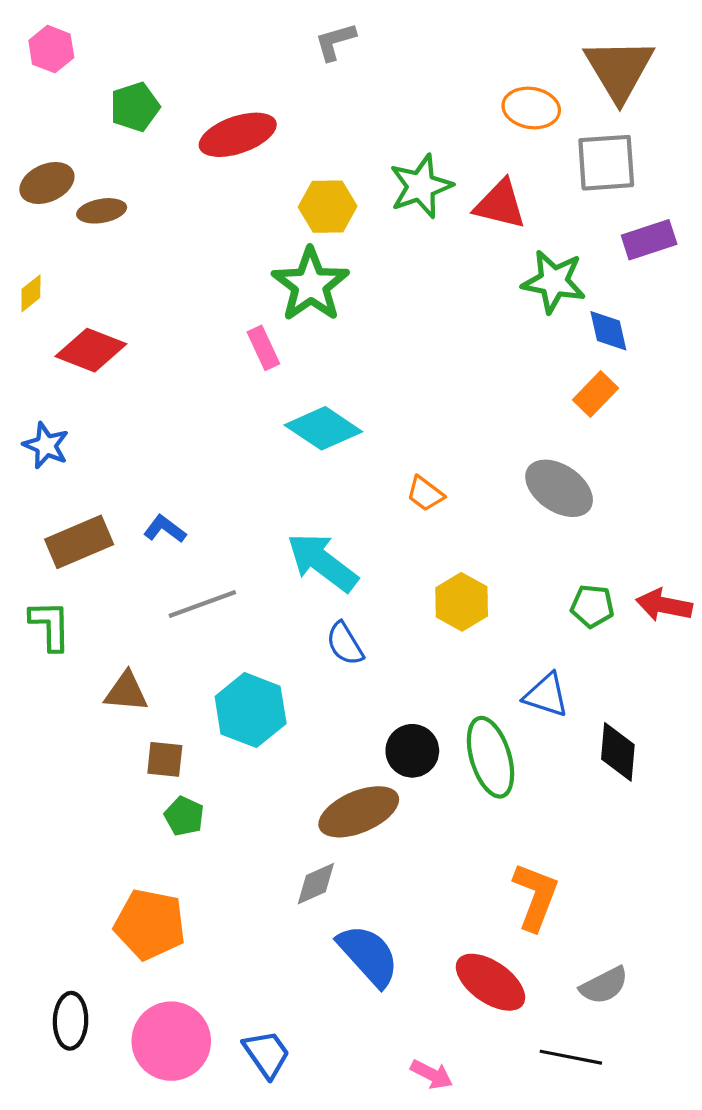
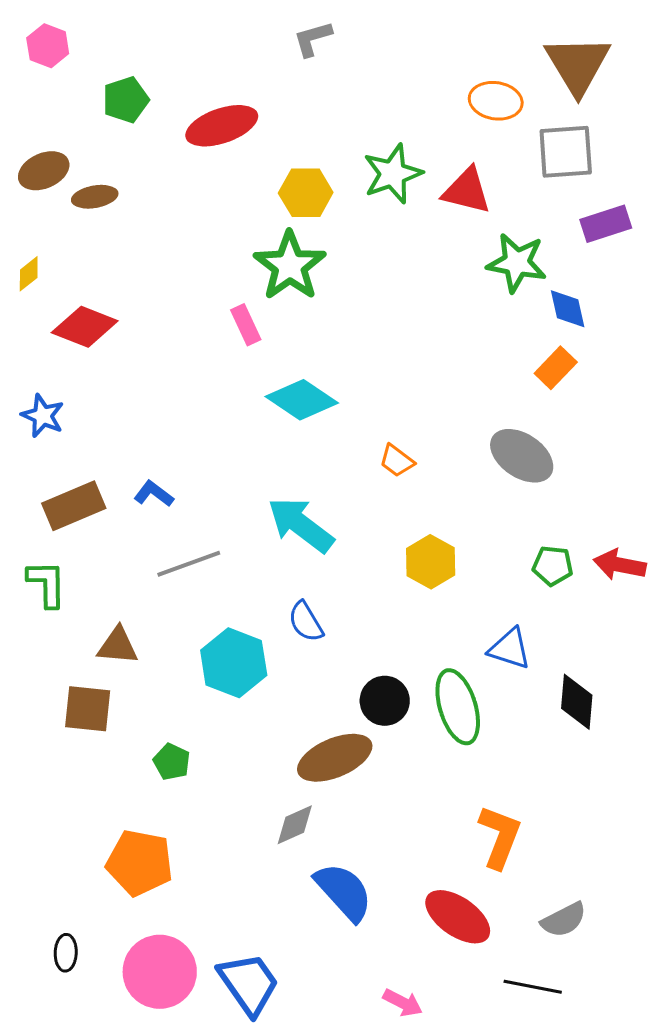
blue semicircle: (345, 644) -> (306, 622), moved
brown square: (165, 759) -> (88, 709), moved, size x1.4
black ellipse: (71, 1021) -> (66, 953), size x0.7
blue trapezoid: (267, 1054) -> (249, 984), size x1.4

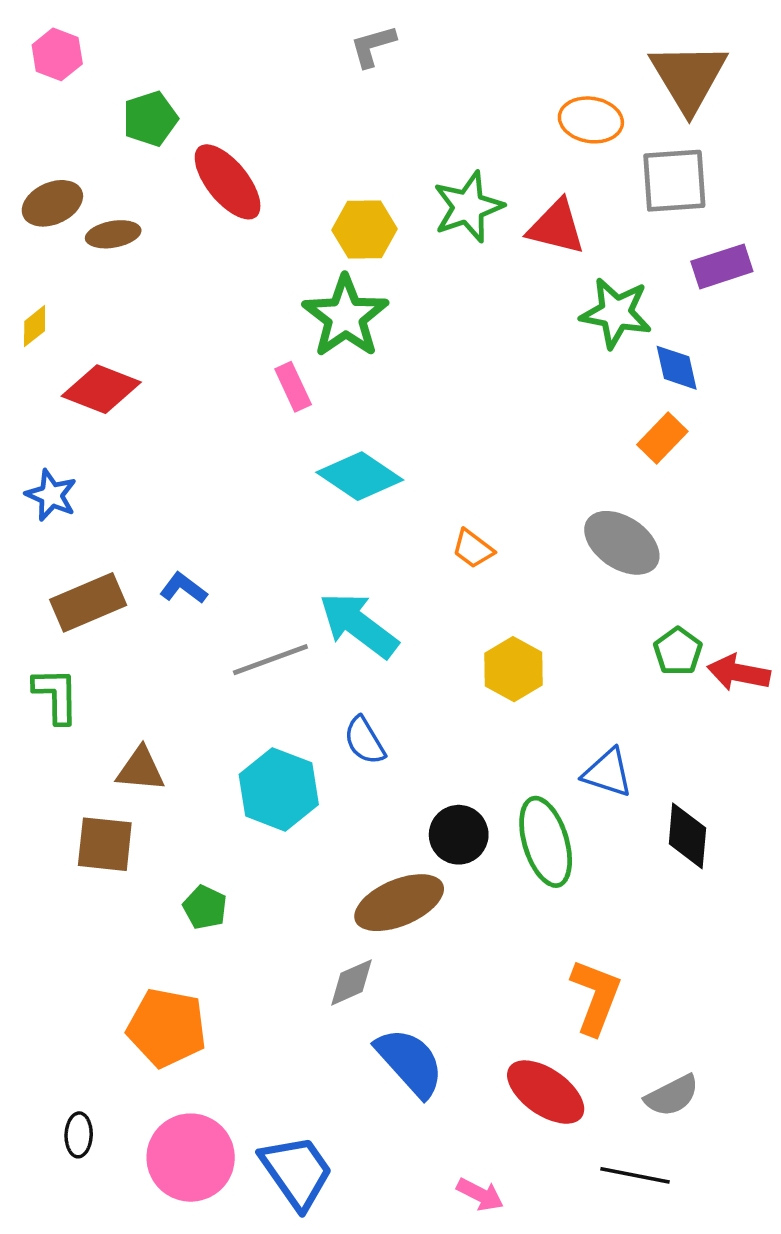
red ellipse: (222, 126) -> (228, 182), moved, turned 70
gray line: (189, 564) -> (270, 660), moved
green pentagon: (553, 566) -> (678, 651), moved, turned 30

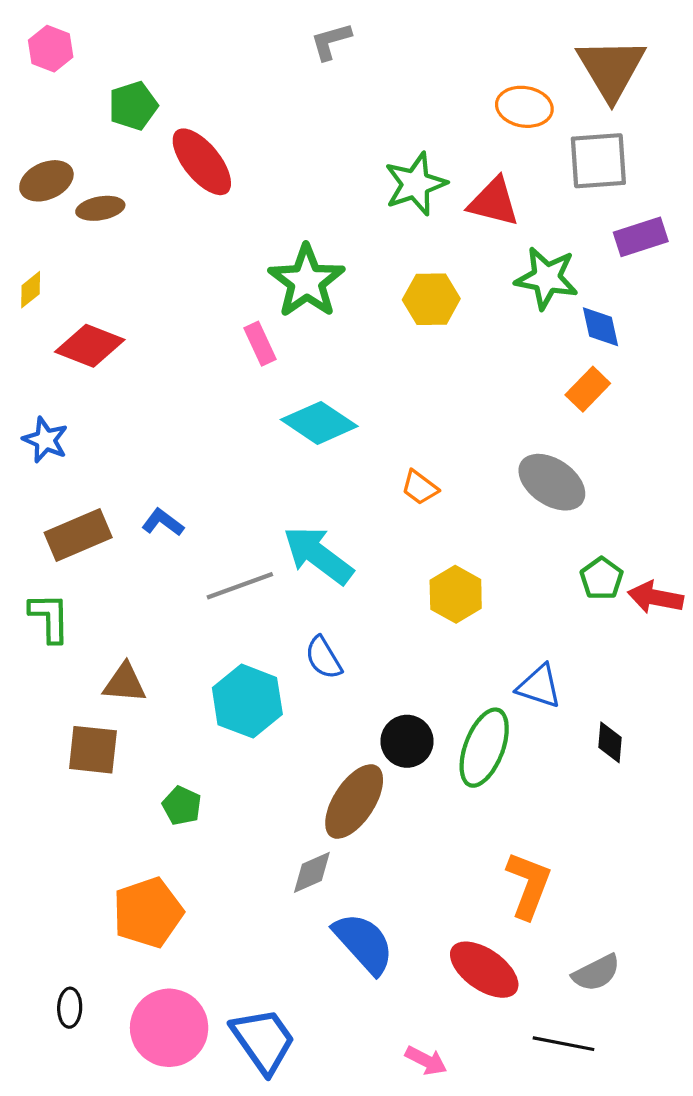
yellow hexagon: (365, 230) -> (431, 299), moved
black diamond: (687, 836) -> (610, 742), size x0.7
green ellipse: (546, 842) -> (484, 748), turned 38
brown ellipse: (399, 903) -> (354, 802), turned -34
orange pentagon: (167, 1028) -> (148, 913), turned -30

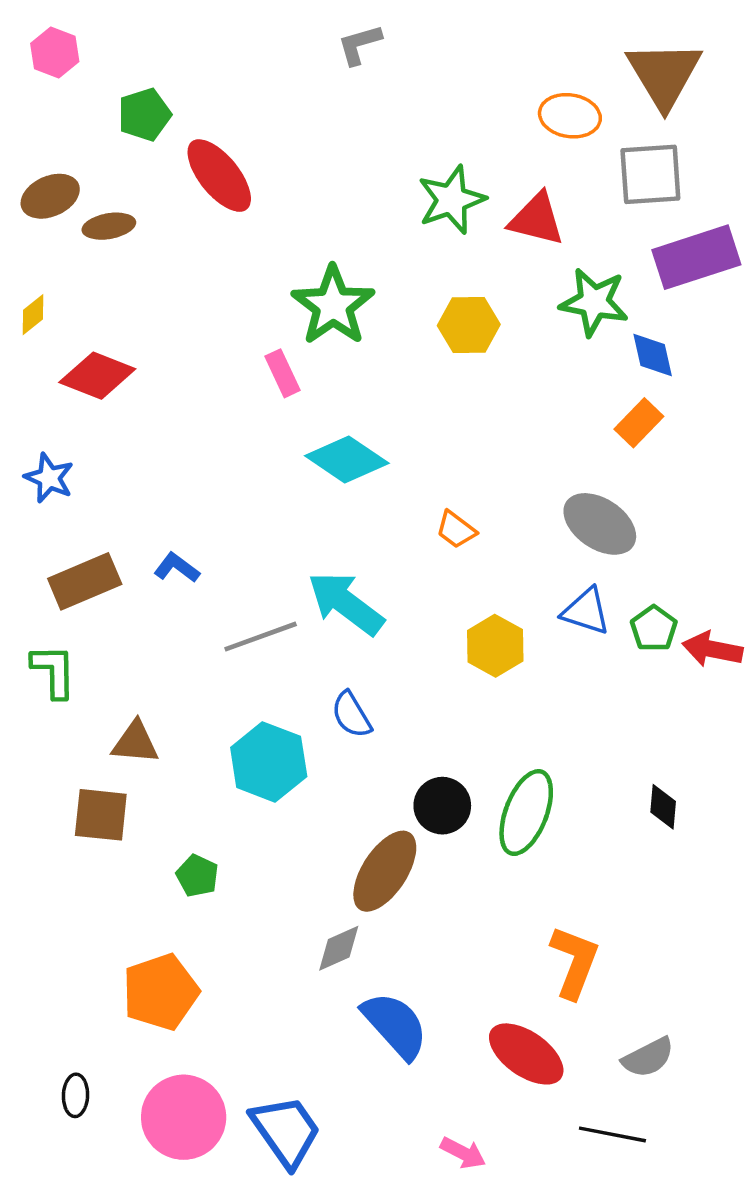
purple rectangle: (641, 237) -> (696, 257), size x1.5
blue triangle: (539, 686) -> (586, 611), moved

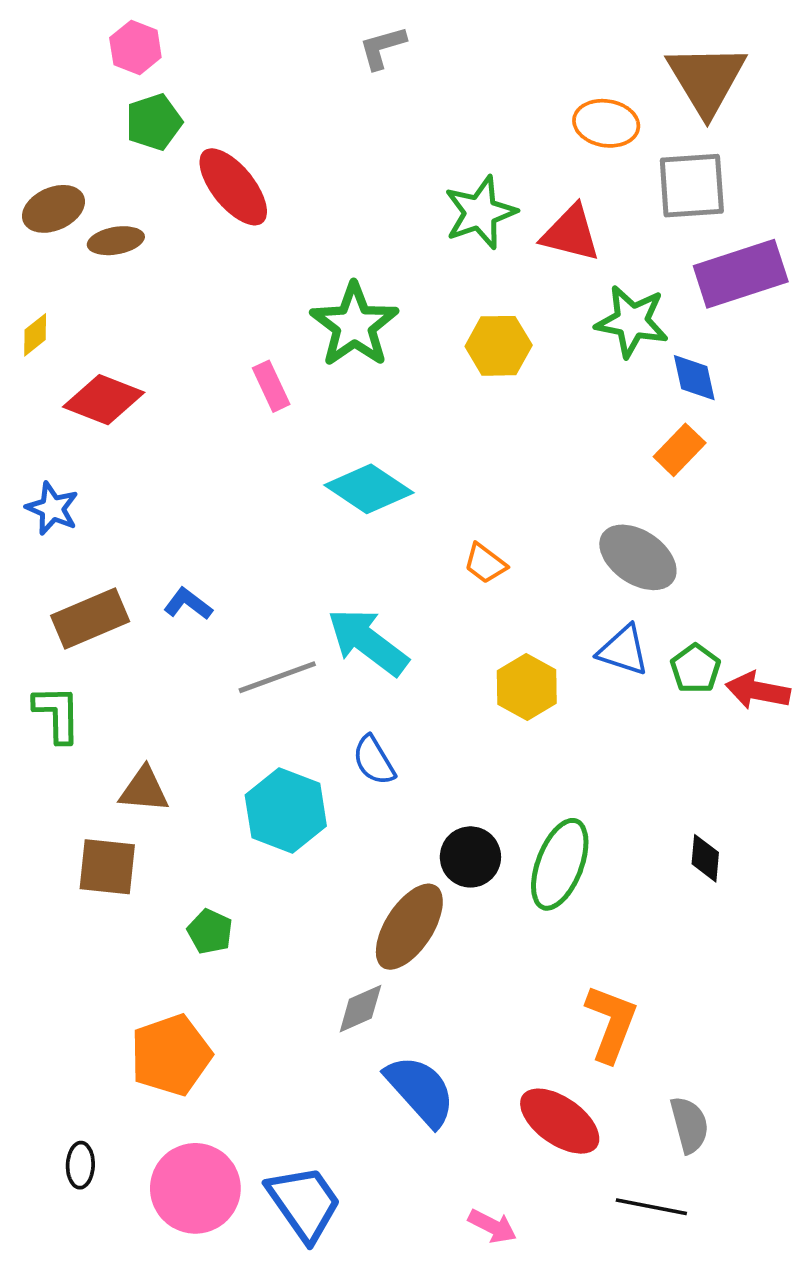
pink hexagon: (55, 53) -> (135, 47), moved
pink rectangle: (282, 373) -> (271, 386), moved
gray semicircle: (648, 1057) -> (689, 1125), turned -78

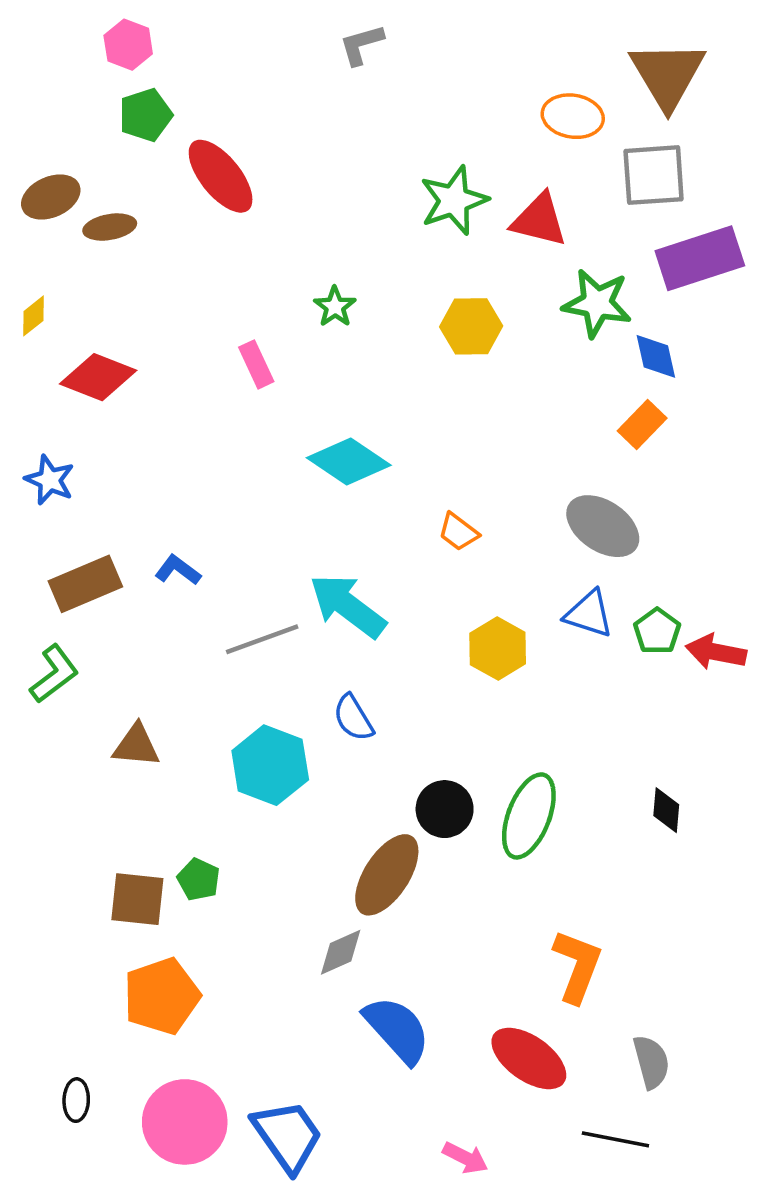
green star: (354, 325) -> (335, 307), size x0.5
green L-shape: (57, 714) -> (54, 674), turned 54
brown square: (107, 867) -> (137, 899), moved

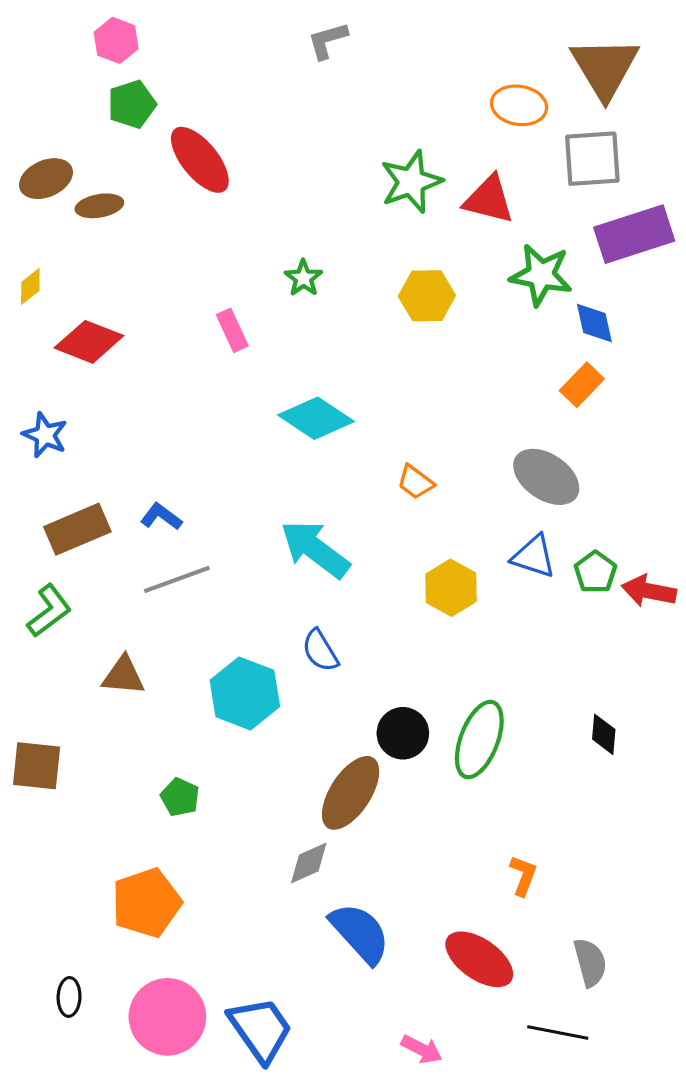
gray line: (262, 639) -> (177, 579), moved
brown square: (137, 899) -> (37, 766), moved
orange L-shape: (577, 966) -> (523, 876), size x0.6

